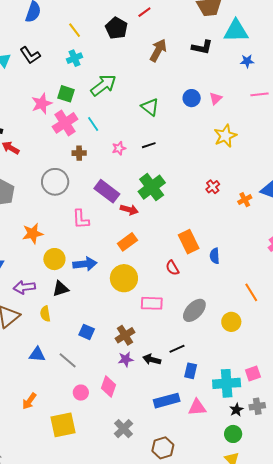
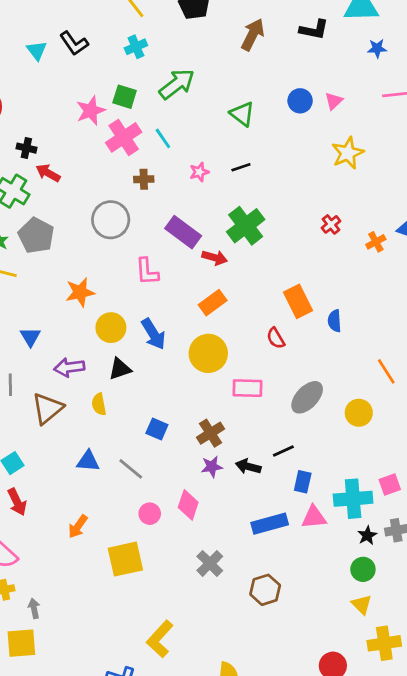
blue arrow: (85, 264) -> (153, 334), turned 65
pink triangle: (197, 407) -> (314, 517), moved

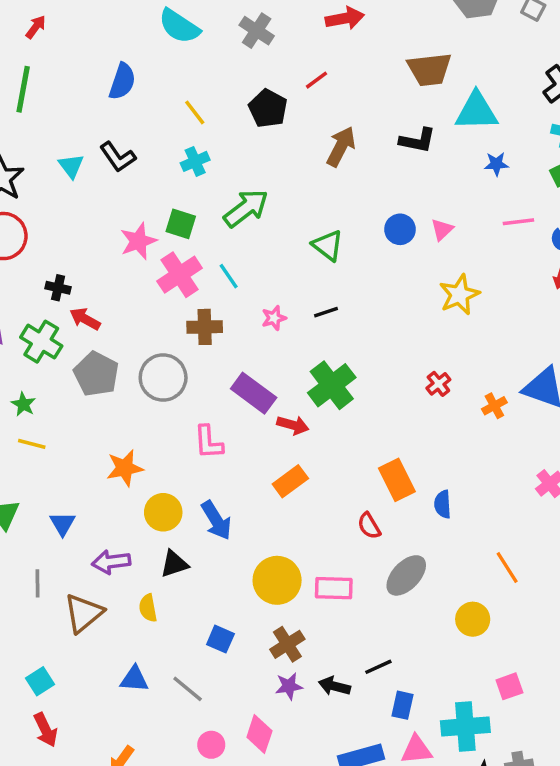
brown cross: (144, 179) -> (205, 327), size x1.4
gray pentagon: (36, 236) -> (96, 374), moved
yellow circle: (208, 353) -> (277, 580), moved
gray ellipse: (307, 397) -> (406, 575), moved
pink square: (390, 485) -> (509, 686), moved

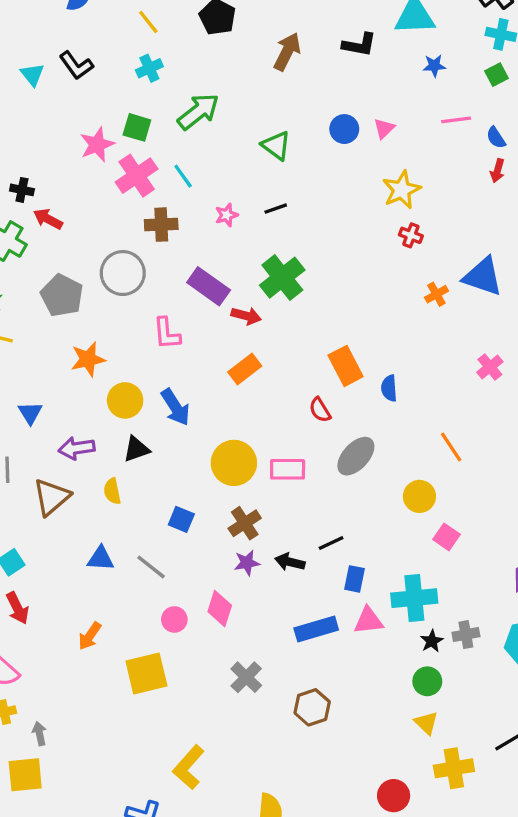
gray pentagon: (96, 374) -> (62, 295), moved
red cross: (438, 384) -> (411, 235), moved, turned -30
pink square: (509, 686) -> (447, 537), moved, turned -35

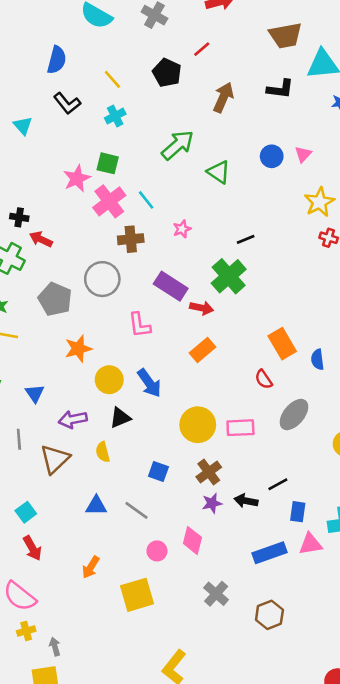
black L-shape: (76, 65) -> (67, 103), moved
green arrow: (198, 112) -> (178, 145), moved
black line: (276, 209) -> (246, 239), moved

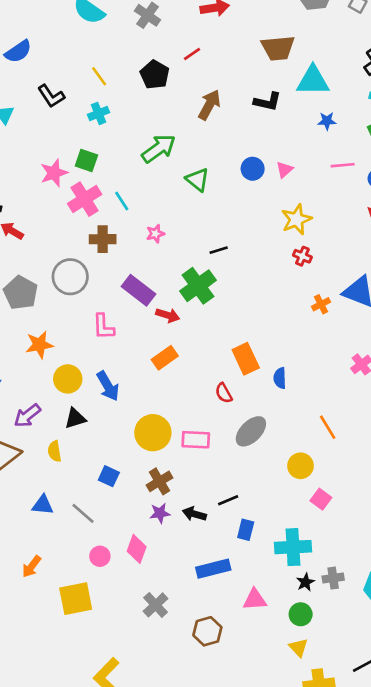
blue semicircle: (57, 60) -> (18, 51), moved, turned 36
purple arrow: (73, 419) -> (27, 416), turned -32
pink triangle: (310, 544) -> (255, 600), moved

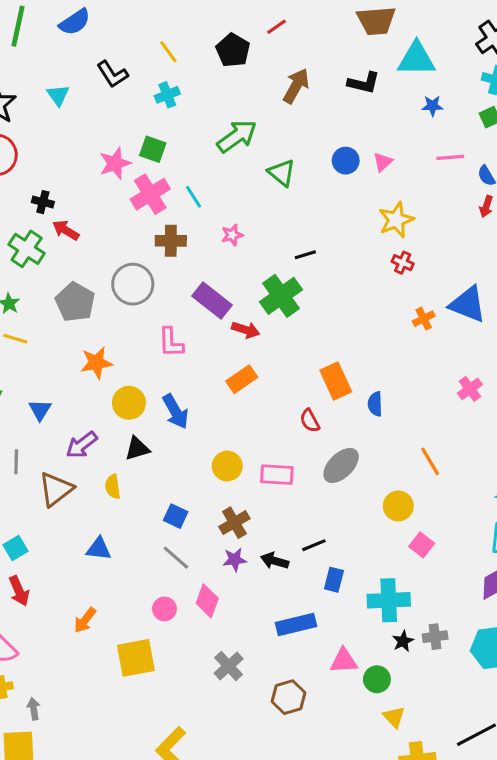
yellow circle: (153, 433) -> (227, 466), size x0.7
gray line: (83, 513) -> (176, 558), moved
green circle: (301, 614) -> (377, 679), moved

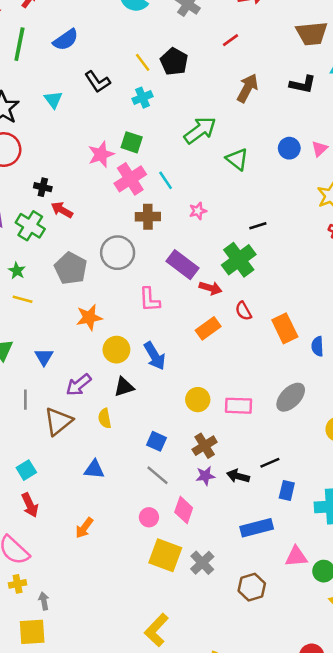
black pentagon: (233, 50) -> (174, 61), moved
red semicircle: (310, 421) -> (243, 311), moved
yellow square: (136, 658) -> (165, 555), moved, turned 32

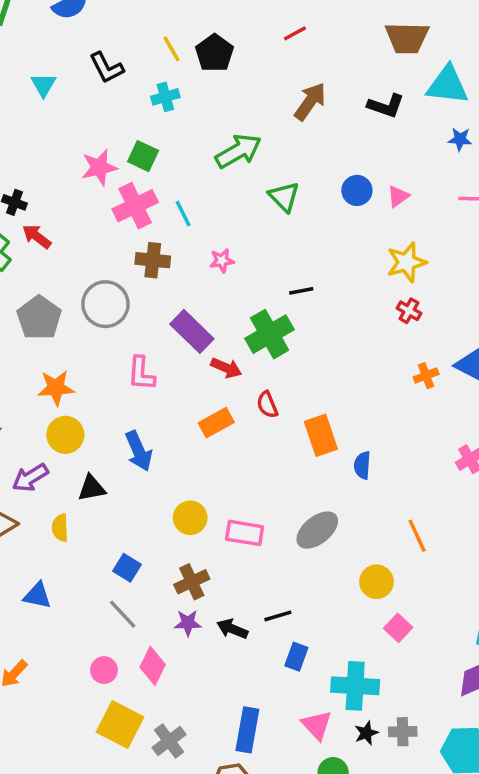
yellow circle: (116, 350) -> (65, 435), moved
blue rectangle: (257, 528) -> (247, 730), moved, turned -72
pink triangle: (296, 557) -> (317, 725), moved, turned 45

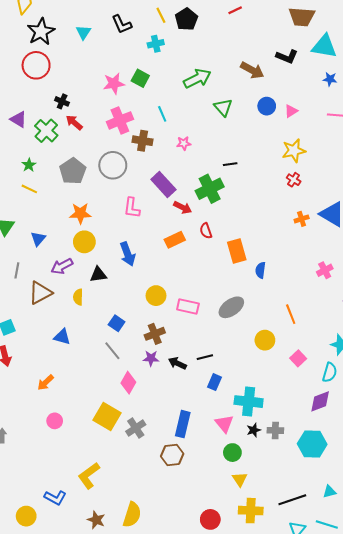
brown arrow: (310, 102) -> (252, 70), moved, turned 80
pink cross: (135, 206) -> (120, 120), moved
pink square: (398, 628) -> (298, 358), moved
pink circle: (104, 670) -> (55, 421), moved

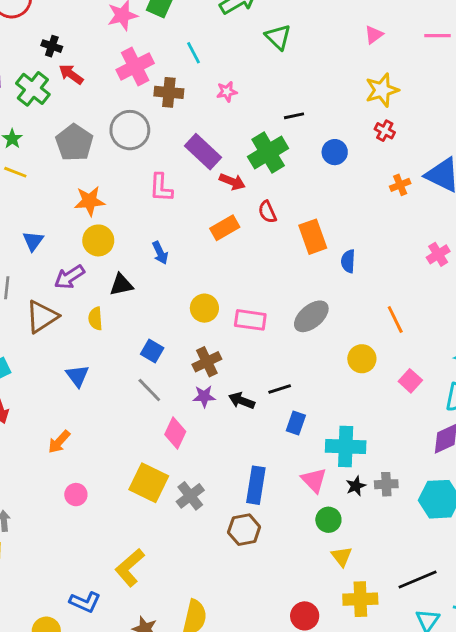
blue circle: (267, 106) -> (335, 152), moved
blue arrow: (128, 254) -> (160, 253), size x0.7
blue triangle: (62, 337) -> (77, 376), turned 42

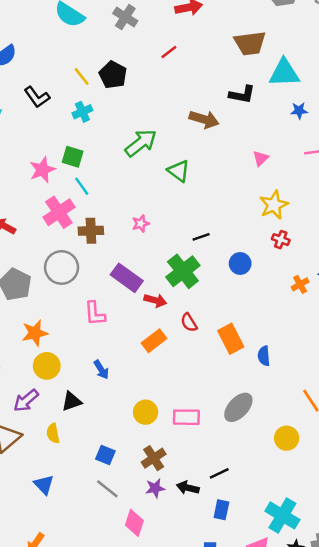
cyan line: (194, 53) -> (82, 186), moved
blue rectangle: (296, 423) -> (221, 510), moved
cyan cross: (346, 447) -> (282, 515), turned 36

